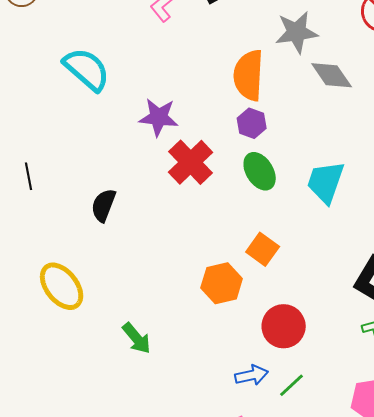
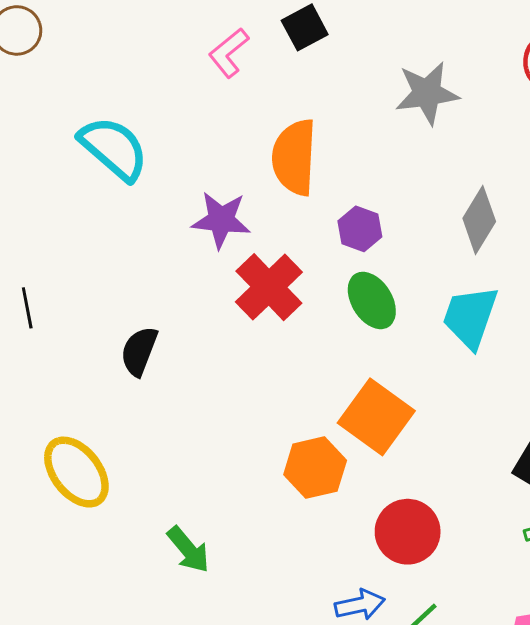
orange semicircle: (249, 75) -> (294, 157), moved
gray diamond: (332, 75) -> (479, 220), moved, turned 66
orange square: (263, 249) -> (376, 417), size x1.5

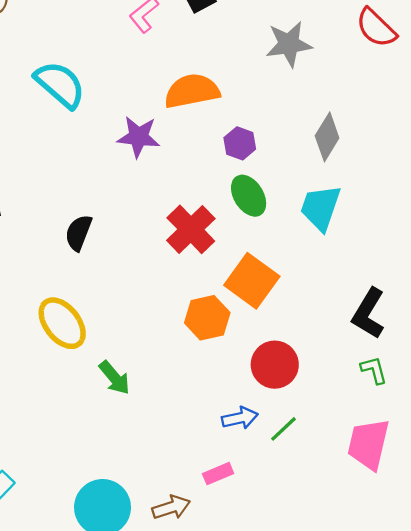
orange semicircle: (294, 157) -> (192, 91), turned 76
red cross: (269, 287) -> (191, 229), moved
yellow ellipse: (76, 472) -> (62, 323), moved

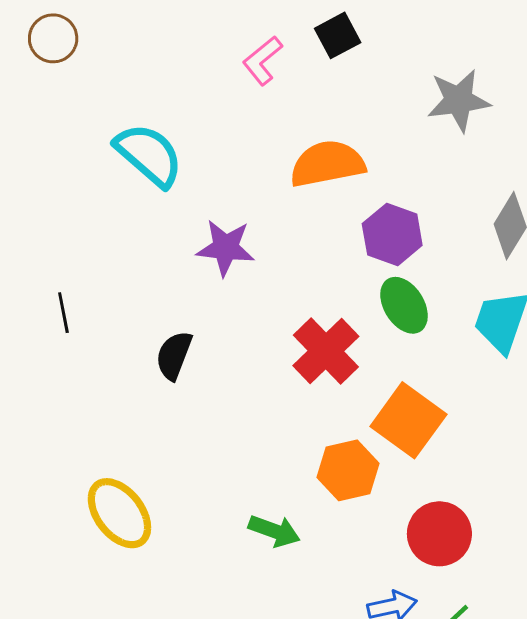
purple star: (138, 137) -> (226, 248), moved
purple hexagon: (240, 143) -> (392, 234), size x1.4
yellow ellipse: (62, 323) -> (119, 513), moved
green arrow: (114, 378) -> (274, 531), moved, turned -30

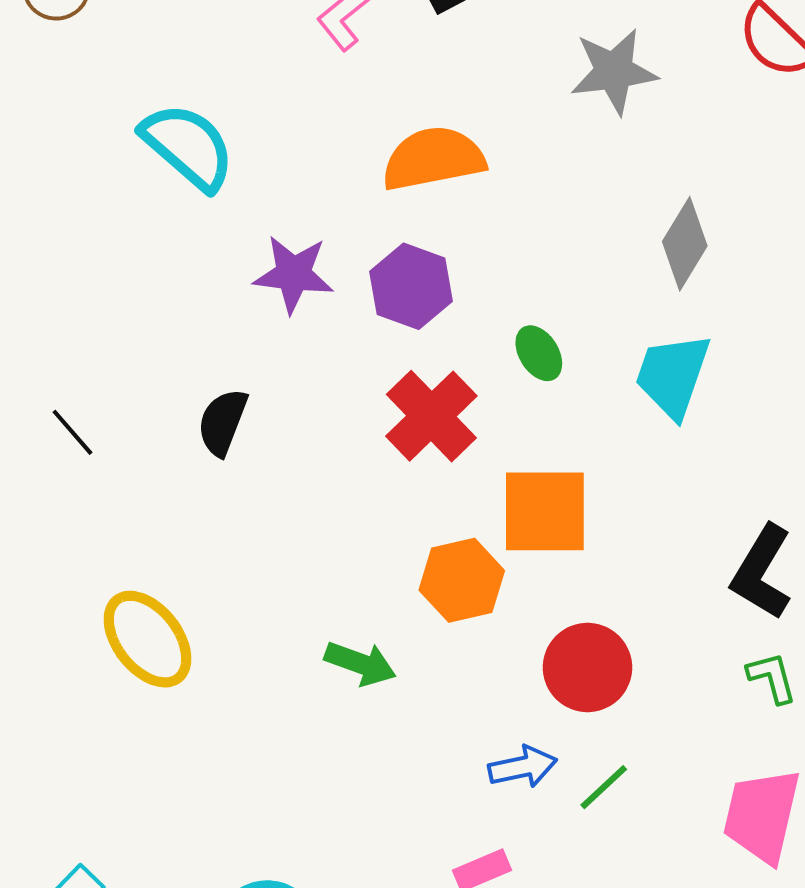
purple hexagon: (392, 234) -> (411, 286), moved
green ellipse: (404, 305) -> (539, 353), size x0.7
black line: (63, 313) -> (72, 432), moved, turned -30
orange square: (408, 420) -> (545, 511), turned -36

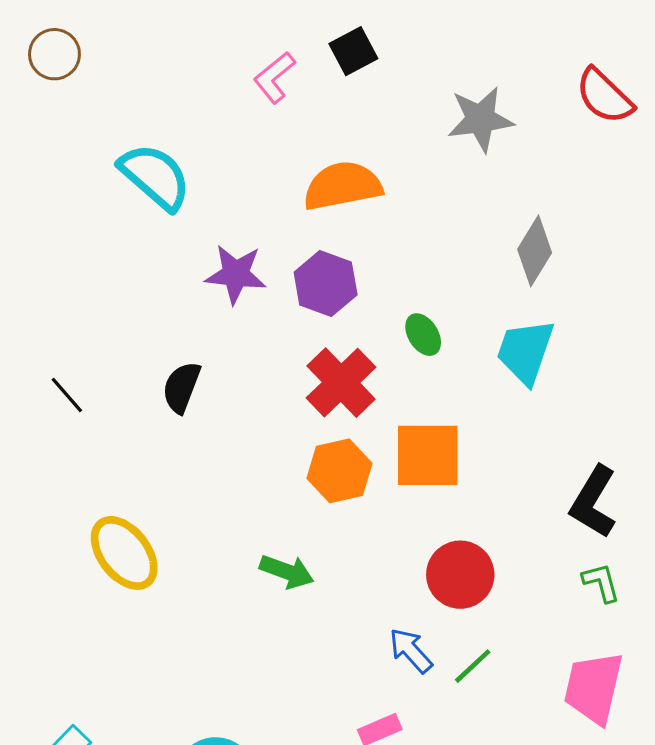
orange hexagon: (462, 580) -> (339, 471), moved
blue arrow: (523, 767) -> (411, 651), turned -120

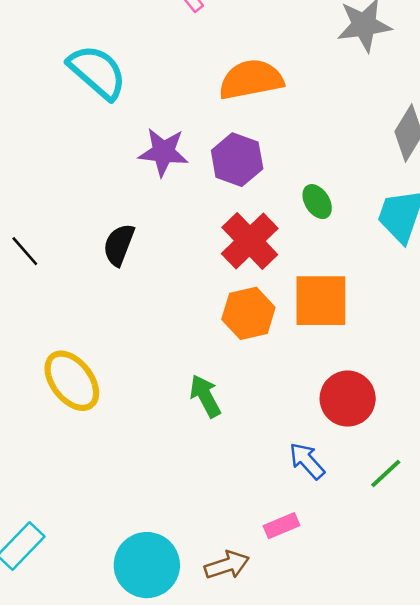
green arrow: (287, 572) -> (205, 396), turned -138
green line: (473, 666) -> (386, 474), moved

